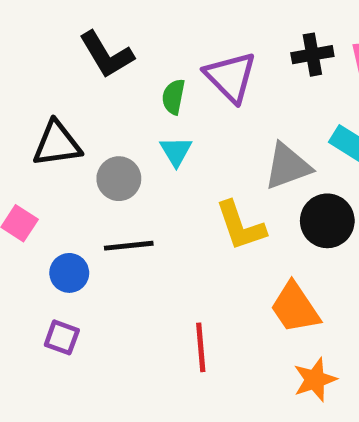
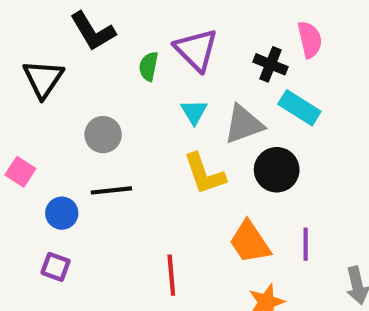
black cross: (312, 55) -> (270, 64), moved, turned 32
black triangle: (57, 144) -> (43, 79), moved, turned -48
cyan triangle: (176, 151) -> (194, 112), moved

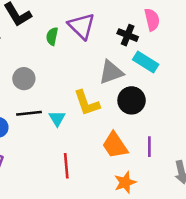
cyan triangle: (194, 112) -> (57, 118), moved

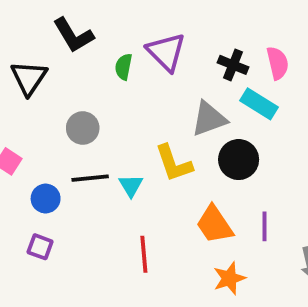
pink semicircle: (152, 20) -> (278, 63), moved

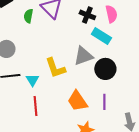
gray triangle: (209, 119) -> (83, 56), moved
black circle: (239, 160) -> (105, 69), moved
red line: (144, 254) -> (35, 106), moved

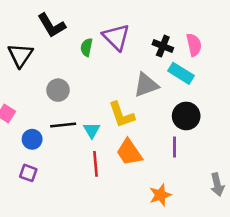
gray triangle: (83, 56) -> (146, 85), moved
orange trapezoid: (77, 101) -> (129, 152), moved
purple line: (104, 102) -> (175, 147), moved

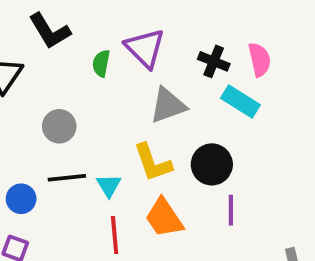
gray triangle: (146, 85) -> (168, 105), moved
black circle: (186, 116) -> (212, 164), moved

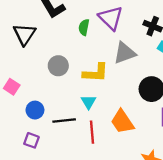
yellow L-shape: (153, 163) -> (96, 73), moved, turned -68
black line: (67, 178) -> (64, 121), moved

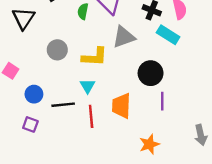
orange trapezoid: (122, 122) -> (121, 106), turned 36

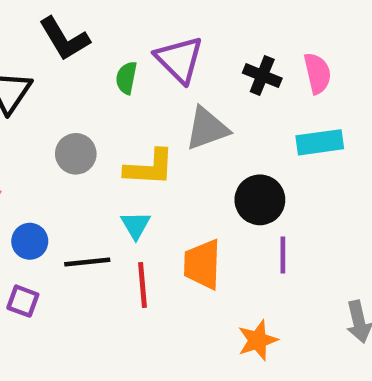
cyan rectangle: (168, 35) -> (320, 142), moved, turned -40

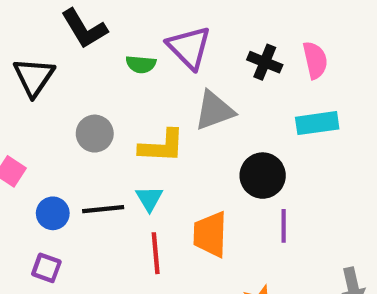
green semicircle: (126, 78) -> (141, 64), turned -96
black line: (87, 262) -> (103, 209), moved

